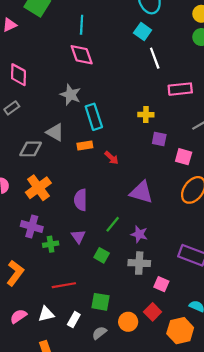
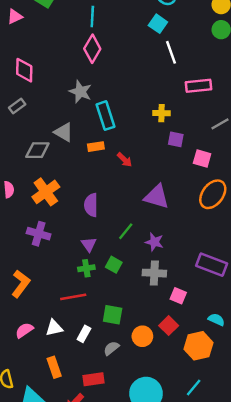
pink diamond: (82, 55) -> (92, 49), turned 50
green cross: (51, 244) -> (86, 268), moved

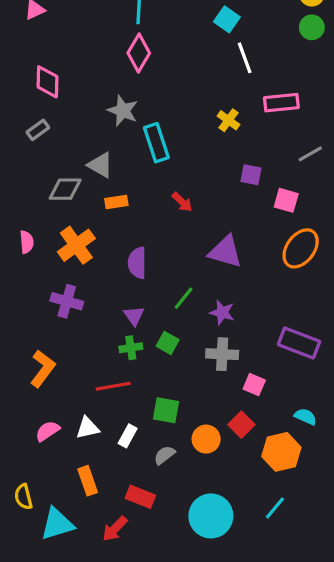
yellow cross: (161, 113) -> (229, 120), moved, turned 35
orange rectangle: (96, 147) -> (116, 202), moved
red rectangle: (93, 379) -> (140, 497), turned 30

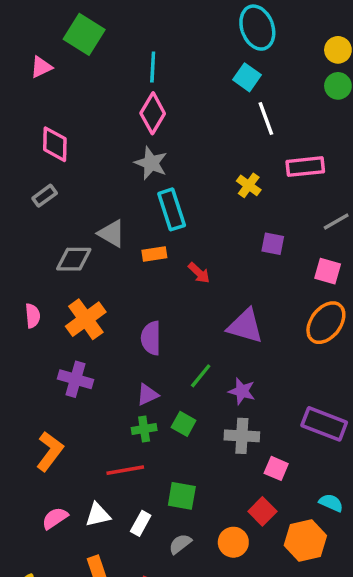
gray star: (123, 111) -> (151, 163), moved
pink square: (286, 200) -> (328, 271), moved
orange rectangle: (116, 202) -> (154, 254), moved
purple triangle: (134, 316) -> (148, 395), turned 40
orange circle: (206, 439) -> (233, 542), moved

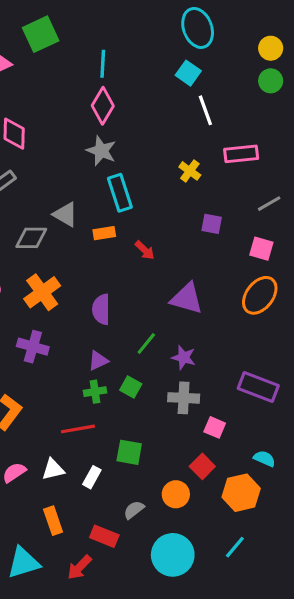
green square: (84, 34) -> (41, 34), turned 33
gray semicircle: (180, 544) -> (134, 510), moved

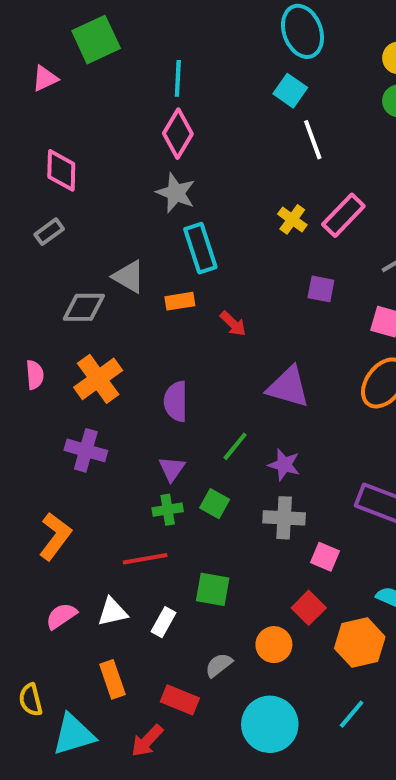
pink rectangle: (241, 154) -> (343, 215), moved, turned -40
purple triangle: (98, 361) -> (172, 469), turned -30

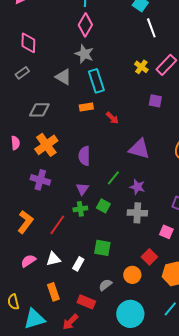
gray triangle: (129, 277) -> (63, 77), moved
pink square: (325, 557) -> (166, 232), moved
red line: (145, 559) -> (57, 225), moved, turned -45

